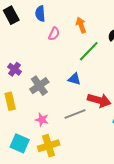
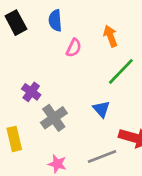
purple cross: (15, 69) -> (31, 92), moved
blue triangle: (74, 79) -> (101, 109), turned 32

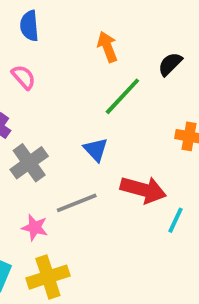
pink semicircle: (74, 48) -> (24, 77), moved, turned -66
gray line: (102, 156) -> (77, 203), moved

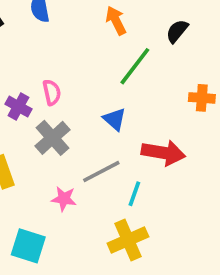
pink semicircle: (24, 77) -> (52, 92), moved, turned 35
cyan line: (176, 220) -> (134, 194), moved
yellow cross: (48, 277) -> (128, 240), moved

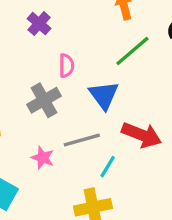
pink semicircle: (52, 92) -> (66, 66), moved
purple cross: (18, 107) -> (39, 24), moved
blue triangle: (114, 119) -> (104, 95), size x1.4

